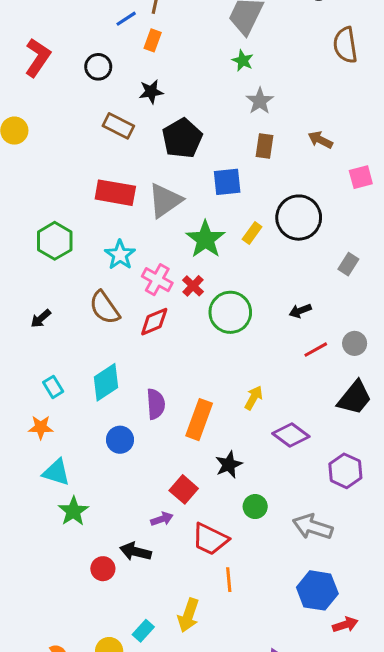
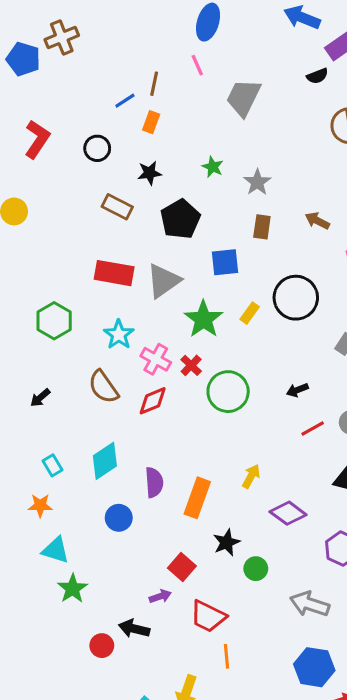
green star: (243, 61) -> (213, 167), moved
green circle: (255, 507) -> (256, 569), moved

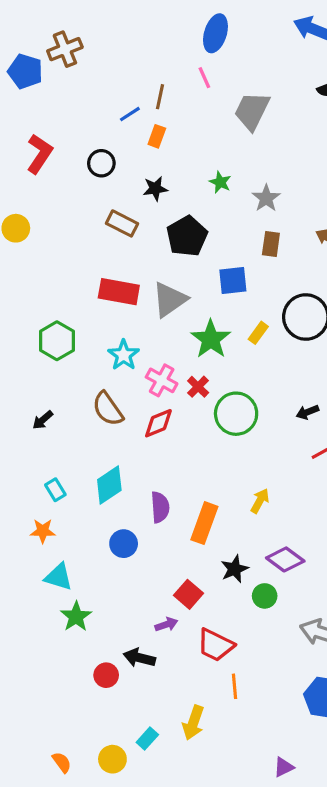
purple diamond: (288, 513) -> (285, 559), moved

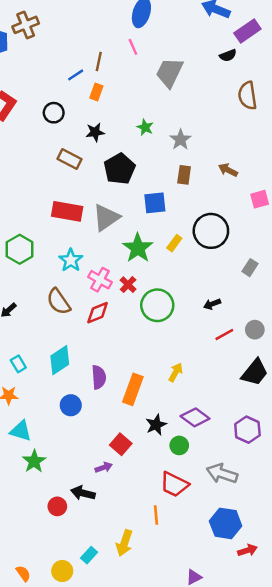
red trapezoid: (215, 645) -> (174, 484), moved

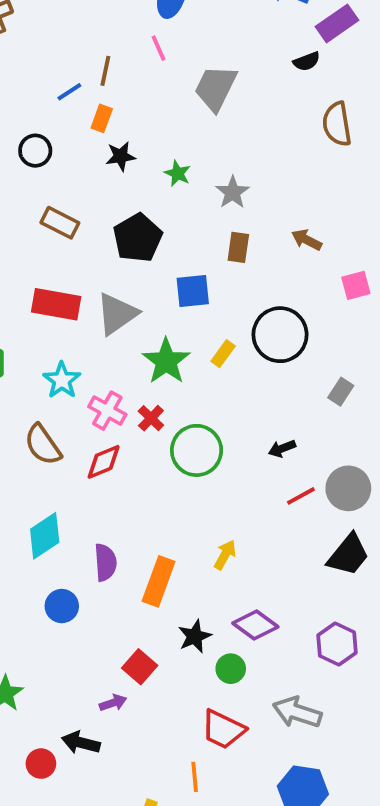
black star: (95, 132) -> (121, 156), moved
gray circle: (255, 330) -> (348, 488), size x1.5

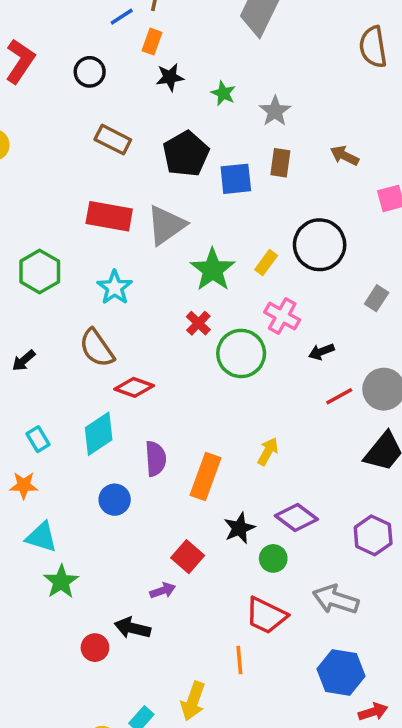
blue square: (193, 291) -> (236, 179), moved
pink cross: (107, 411) -> (282, 316), moved
red diamond: (104, 462) -> (134, 387), moved, turned 42

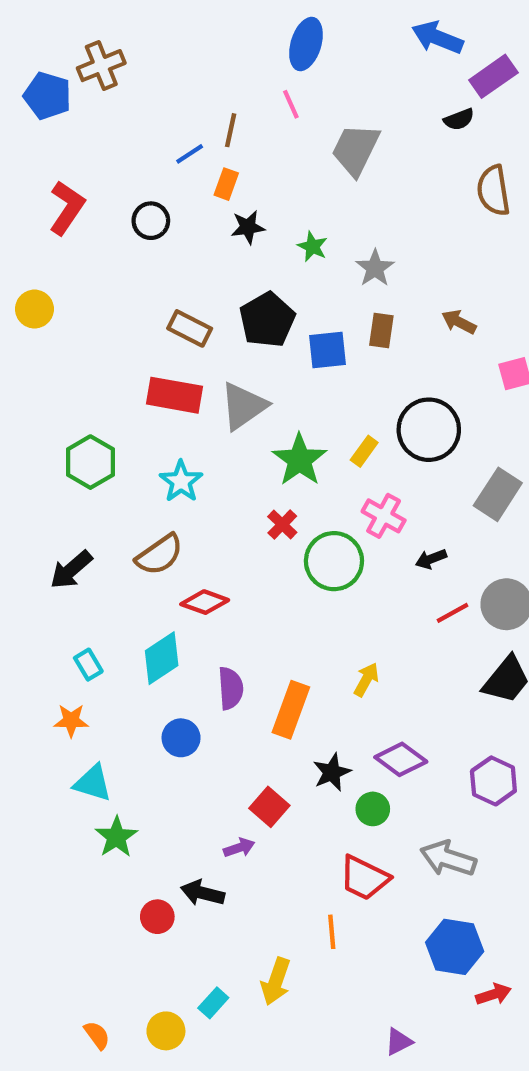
brown rectangle: (113, 140) -> (190, 328), moved
gray rectangle: (377, 298) -> (498, 494), size x1.6
brown semicircle: (97, 348) -> (159, 555), turned -90
black arrow: (24, 361) -> (71, 570), size x1.5

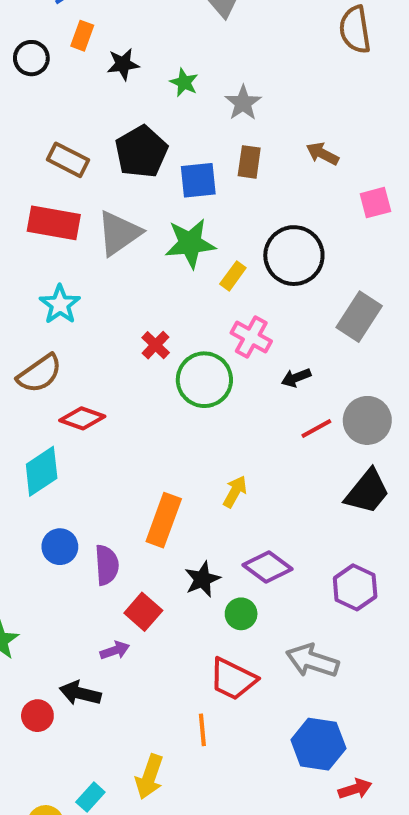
orange rectangle: (226, 184) -> (82, 36), moved
green star: (300, 460) -> (190, 243), moved, turned 30
purple semicircle: (231, 688) -> (107, 565), moved

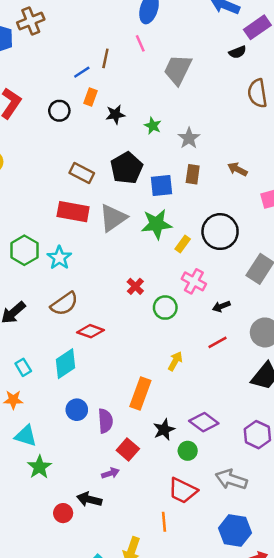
cyan star: (60, 304) -> (59, 258), moved
green circle: (204, 380) -> (165, 308), size x0.7
red line: (316, 429) -> (218, 342), moved
yellow arrow: (235, 492) -> (175, 361), moved

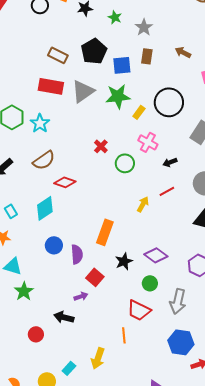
yellow arrow: (175, 361) -> (143, 204), moved
green circle: (188, 451) -> (150, 283), moved
gray arrow: (231, 479) -> (178, 301), turned -95
red circle: (63, 513) -> (36, 334), moved

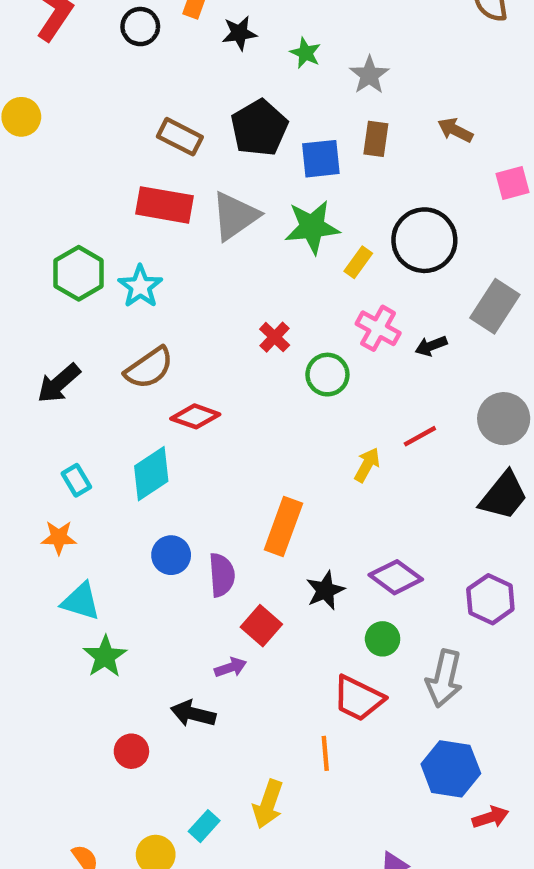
black arrow: (170, 162) -> (431, 346), moved

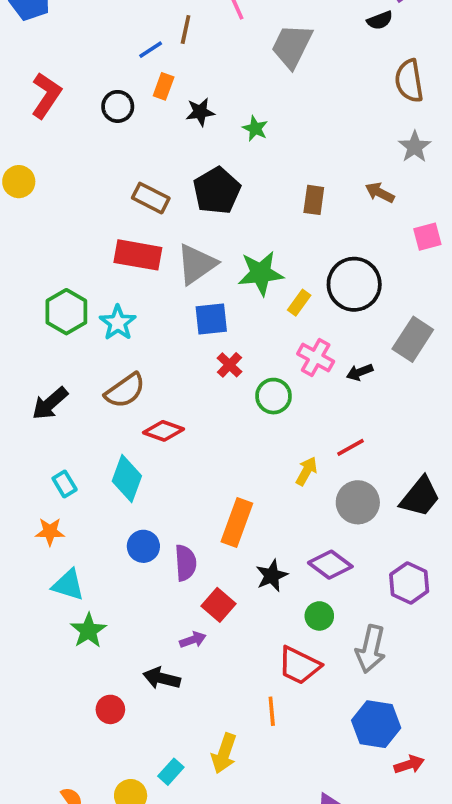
gray star: (369, 75) -> (415, 147), moved
blue square: (321, 159) -> (211, 319), moved
gray circle: (504, 419) -> (358, 502), moved
cyan diamond: (151, 474) -> (127, 478), turned -36

